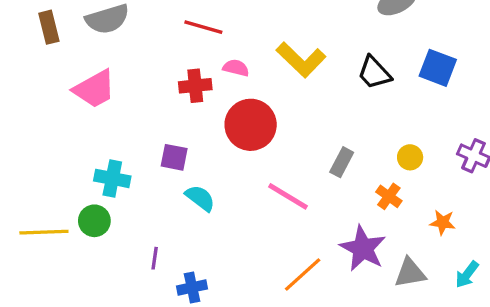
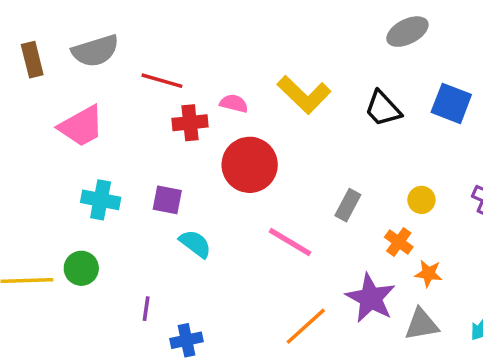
red line: (203, 27) -> (162, 81), moved
cyan cross: (112, 178) -> (101, 200), moved
orange star: (443, 222) -> (428, 274), moved

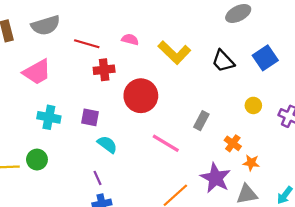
pink semicircle: (234, 103) -> (130, 39), moved
blue square: (451, 103) -> (265, 58), turned 35
yellow circle: (421, 200) -> (253, 105), moved
purple line: (146, 309) -> (98, 178), moved, turned -32

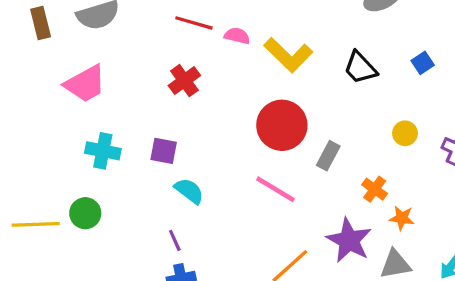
pink semicircle: (130, 39) -> (237, 36), moved
red line: (87, 44) -> (194, 23), moved
blue square: (265, 58) -> (423, 63), size x0.6
red cross: (104, 70) -> (184, 81), turned -30
red circle: (141, 96) -> (282, 125), moved

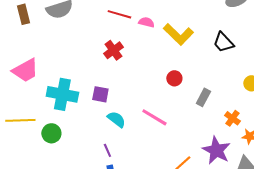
pink trapezoid: (85, 84) -> (25, 70), moved
red circle: (282, 125) -> (174, 78), size x0.5
cyan cross: (103, 151) -> (62, 94), size x1.4
pink line: (276, 189) -> (154, 117), moved
yellow line: (36, 224) -> (20, 120), moved

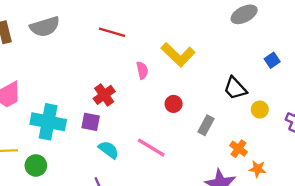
pink semicircle: (146, 22) -> (142, 70), moved, turned 63
black trapezoid: (223, 42) -> (235, 88), moved
red cross: (113, 50) -> (104, 95), moved

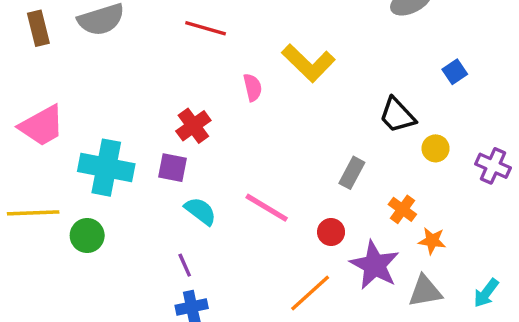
red circle: (174, 104) -> (331, 232), moved

